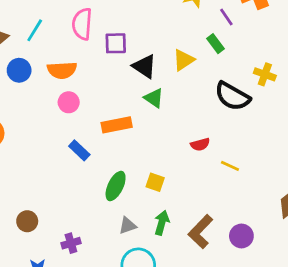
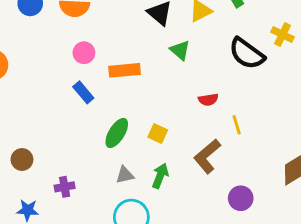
green triangle: (154, 98) -> (180, 50), moved
pink circle: (69, 102) -> (84, 53), moved
yellow line: (230, 166) -> (237, 125), turned 42
brown L-shape: (201, 232) -> (207, 156), moved

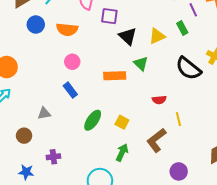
orange rectangle: (125, 70) -> (115, 76), moved
gray triangle: (125, 175) -> (44, 113), moved

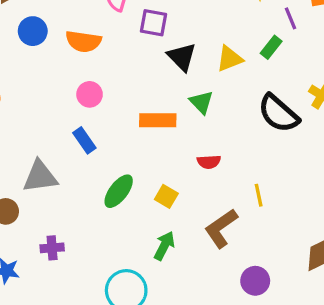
green rectangle: (182, 28) -> (271, 47), turned 64
red semicircle: (159, 100) -> (209, 162), moved
gray triangle: (44, 113) -> (40, 176), size x1.6

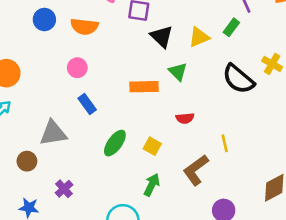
pink circle: (90, 94) -> (77, 68), moved
purple cross: (52, 248) -> (64, 189), turned -36

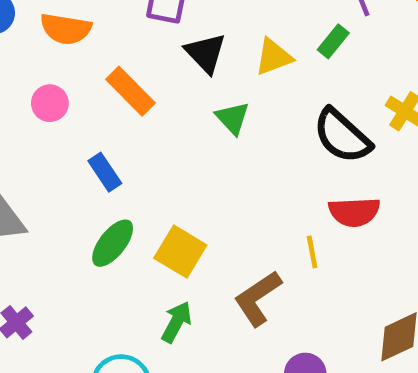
orange rectangle: (144, 87) -> (131, 91), moved, turned 44
blue rectangle: (87, 104) -> (105, 172), moved
red semicircle: (185, 118) -> (354, 212), moved, size x1.5
yellow square: (152, 146) -> (180, 252), size x1.5

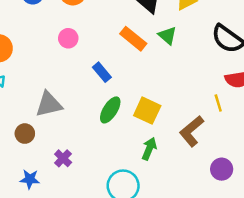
orange rectangle: (131, 91) -> (133, 39), moved

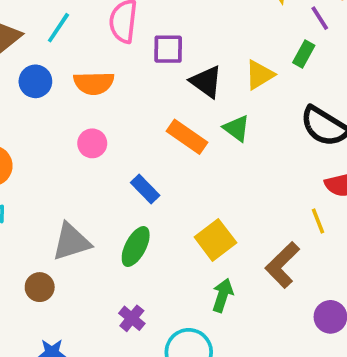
green ellipse: (110, 110) -> (136, 247), moved
yellow square: (147, 111) -> (215, 240), turned 32
purple cross: (63, 158) -> (132, 318), moved

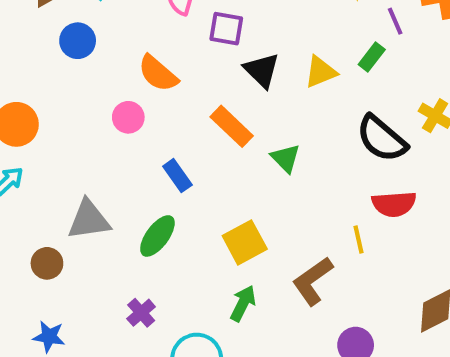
orange semicircle: (94, 83) -> (158, 73), moved, turned 33
green triangle: (237, 128) -> (286, 158), moved

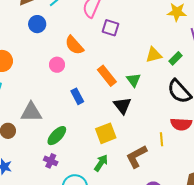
green rectangle: (372, 57) -> (175, 58), moved
black triangle: (262, 70) -> (122, 106), moved
green triangle: (286, 158) -> (134, 80), moved
green ellipse: (157, 236) -> (57, 136), moved
purple cross: (141, 313) -> (51, 161), turned -32

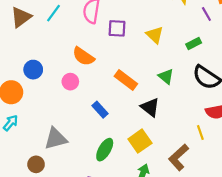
blue circle: (37, 24) -> (33, 70), moved
yellow triangle: (154, 55) -> (155, 35), moved, turned -48
green rectangle: (175, 58) -> (194, 44), turned 32
green triangle: (134, 80) -> (166, 77), moved
green ellipse: (57, 136) -> (105, 150), moved

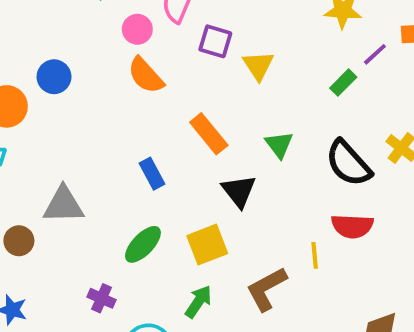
purple line: (206, 14) -> (375, 54), turned 64
yellow triangle: (155, 35) -> (258, 66), moved
green rectangle: (194, 44) -> (343, 83), moved, turned -32
pink circle: (70, 82) -> (137, 29), moved

